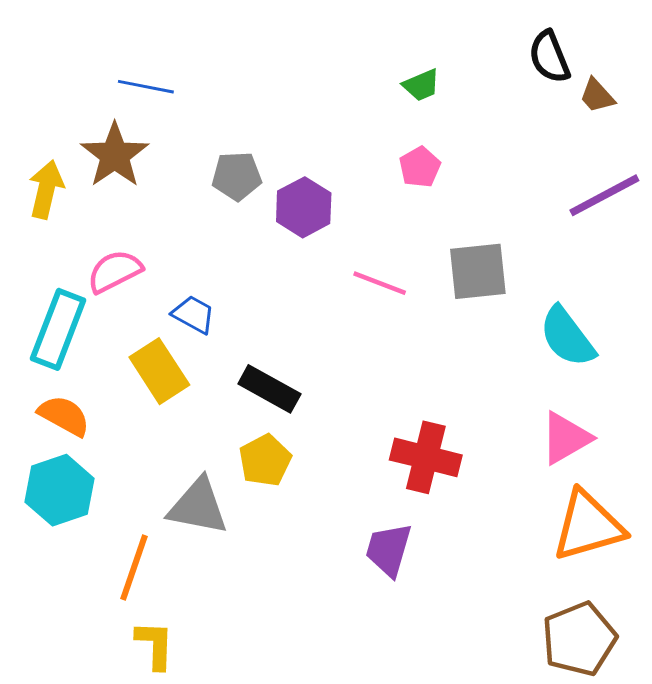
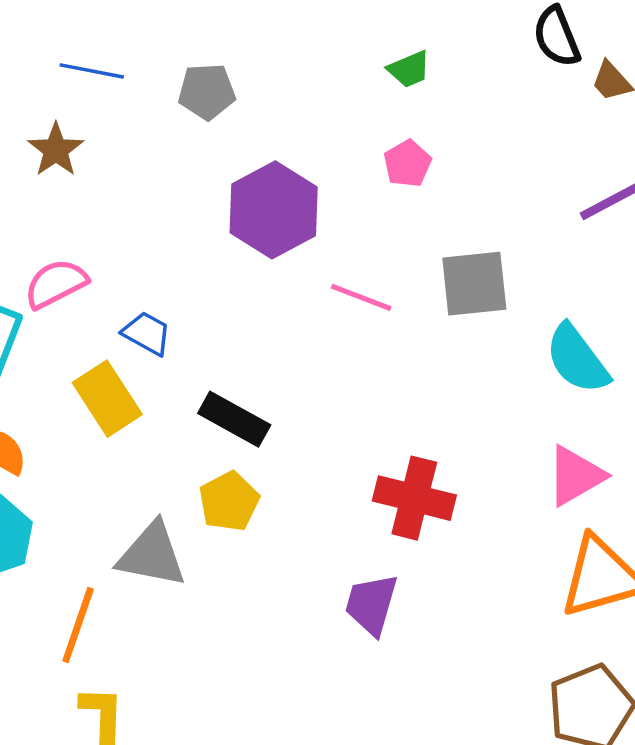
brown star: (115, 155) -> (56, 150), size x0.7
gray pentagon: (237, 176) -> (207, 92), moved
purple hexagon: (304, 207) -> (274, 210), size x1.4

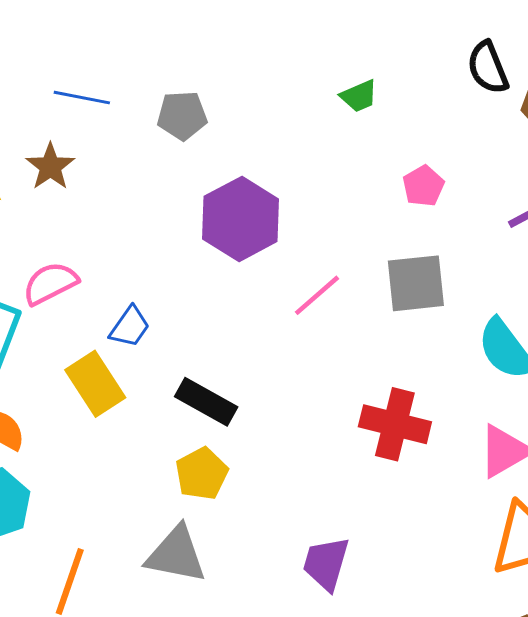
pink pentagon: (407, 164) -> (423, 186), moved
pink line: (361, 297) -> (317, 295), turned -62
blue trapezoid: (147, 333) -> (130, 327), turned 96
red cross: (414, 498) -> (395, 424), moved
gray triangle: (152, 555) -> (176, 555), moved

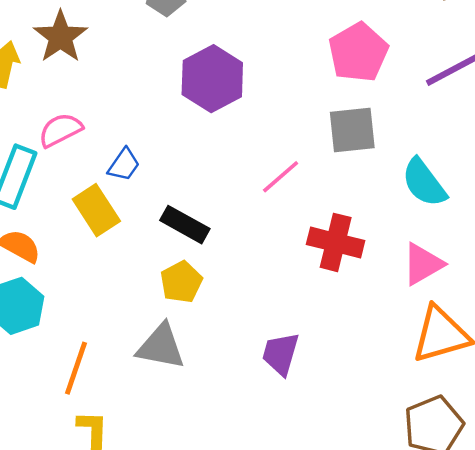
brown star: (50, 167) -> (60, 37), size x1.4
pink pentagon: (423, 186) -> (358, 52), size x1.8
pink line: (317, 295) -> (281, 177), moved

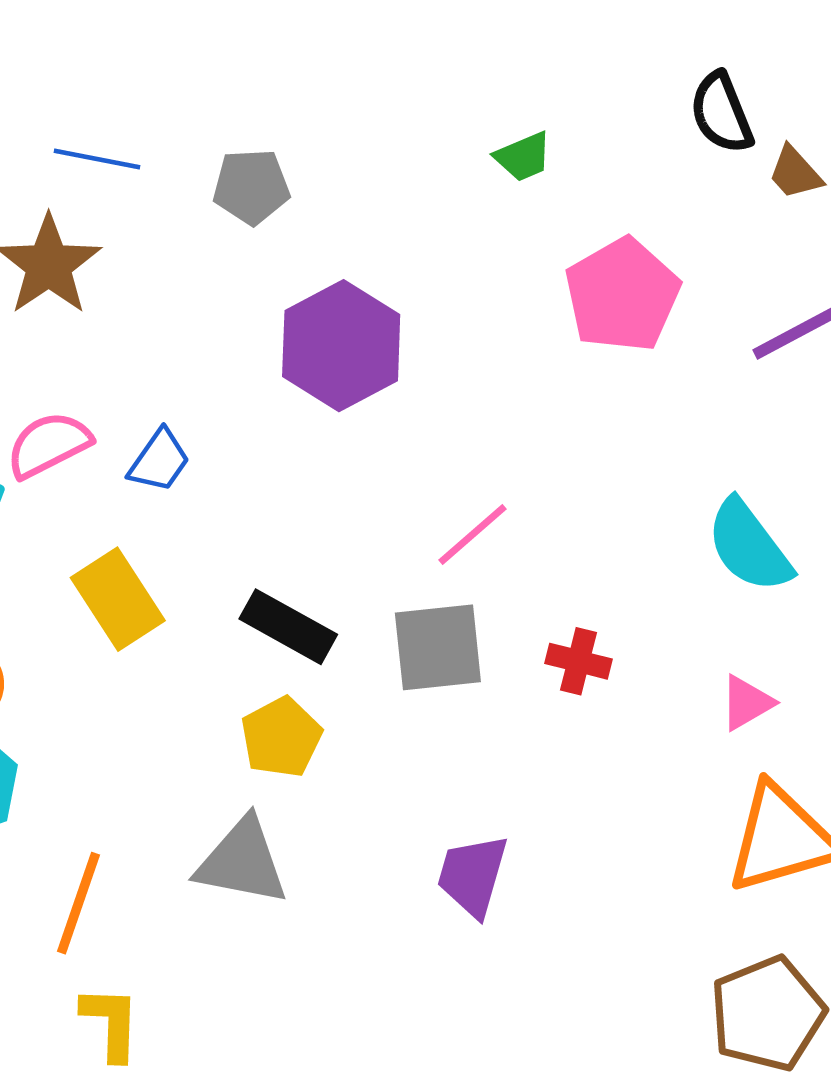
gray square: (352, 130) -> (438, 647), moved
blue trapezoid: (124, 165) -> (159, 461), moved
red cross: (336, 242) -> (579, 661), size x0.6
pink triangle: (423, 264) -> (747, 703), size x0.7

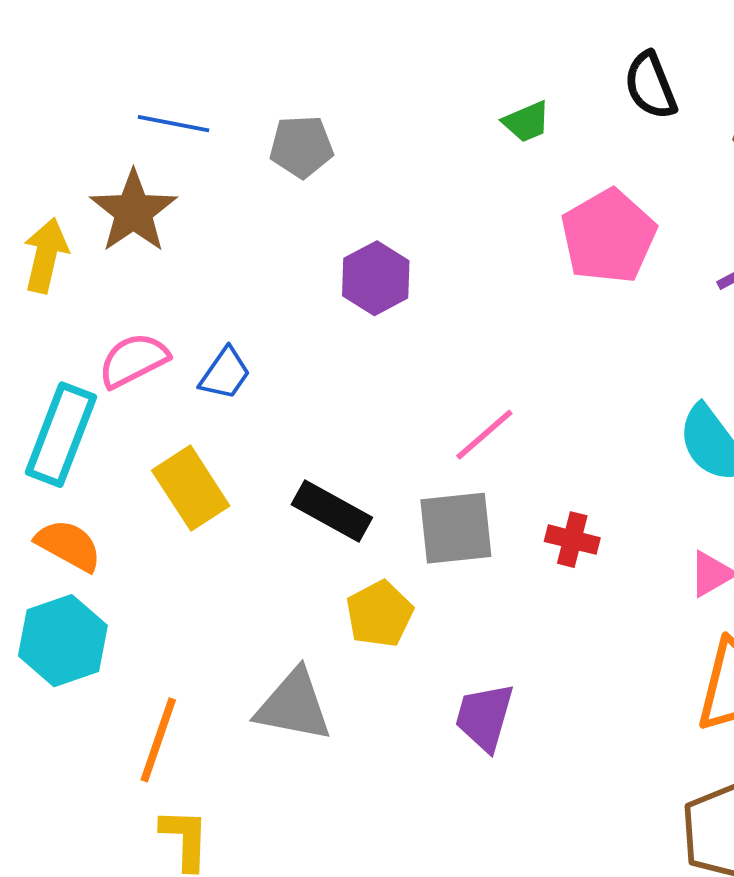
black semicircle: (721, 113) -> (650, 86), moved
purple hexagon: (341, 346) -> (376, 278), size x0.7
yellow pentagon: (281, 737) -> (380, 614), moved

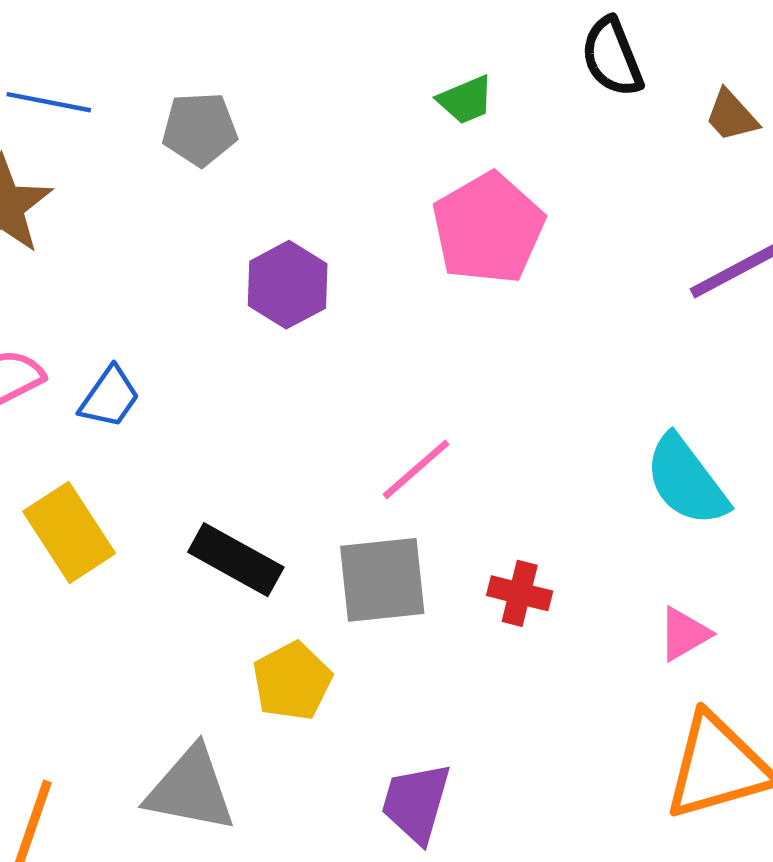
pink pentagon: (608, 236) -> (488, 228), moved

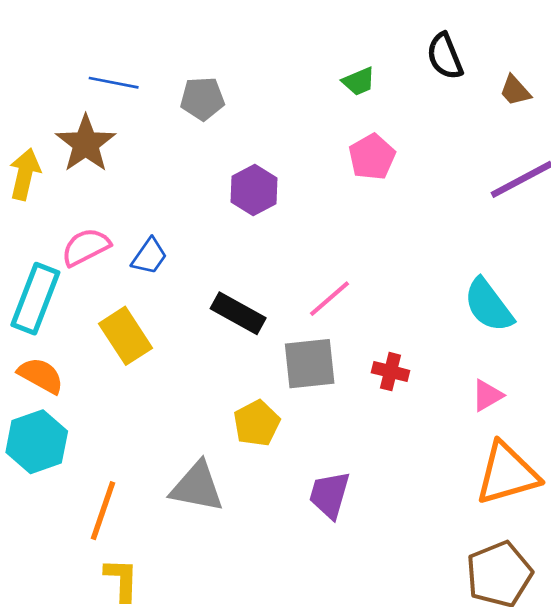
pink pentagon: (488, 228) -> (372, 157), size x0.7
black rectangle: (236, 560) -> (238, 313), moved

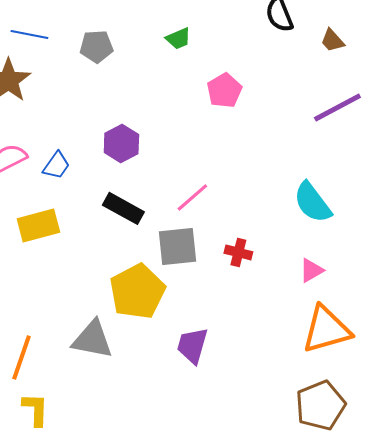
green trapezoid: (359, 81) -> (178, 38), moved
purple hexagon: (254, 190) -> (121, 143), moved
yellow rectangle: (125, 336) -> (38, 225), turned -72
yellow pentagon: (257, 423) -> (137, 291), size x1.6

